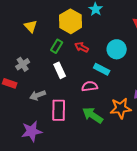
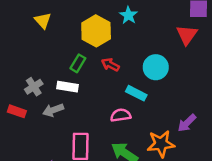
yellow triangle: (31, 26) -> (43, 20), moved
white rectangle: (60, 70) -> (67, 87), moved, turned -56
gray arrow: (38, 95) -> (53, 110), moved

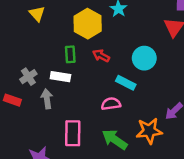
green rectangle: (78, 63) -> (70, 54), turned -35
gray arrow: (53, 110) -> (47, 99), turned 102

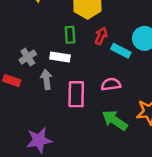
red arrow: (101, 56) -> (101, 36), turned 84
cyan rectangle: (126, 83) -> (121, 51), moved
pink rectangle: (73, 133) -> (76, 94), moved

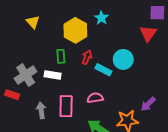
gray cross: (28, 57) -> (26, 75), size x1.5
gray arrow: (46, 79) -> (41, 110), moved

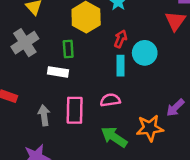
red arrow: (87, 57) -> (120, 39), moved
cyan rectangle: (103, 70) -> (120, 66), turned 63
gray cross: (26, 75) -> (25, 43), moved

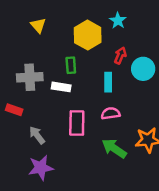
gray cross: (25, 43) -> (30, 77), moved, turned 30
cyan rectangle: (120, 66) -> (108, 82), moved
gray arrow: (44, 115) -> (37, 135), moved, turned -30

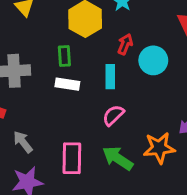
white rectangle: (61, 87) -> (67, 84), moved
pink semicircle: (111, 113) -> (113, 115), turned -36
pink rectangle: (77, 123) -> (72, 158), moved

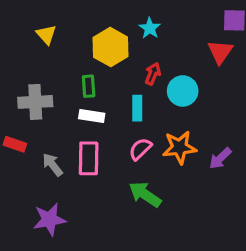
gray arrow: (23, 142) -> (52, 165), moved
orange star: (159, 148) -> (179, 147), moved
pink rectangle: (72, 158) -> (89, 158), moved

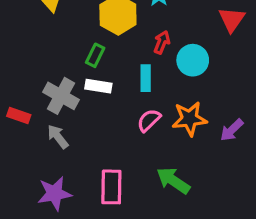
green rectangle: (89, 86) -> (95, 55), turned 30
gray cross: (35, 102) -> (61, 96), moved, turned 32
pink rectangle: (89, 158) -> (111, 187), moved
green arrow: (145, 194) -> (173, 180), moved

